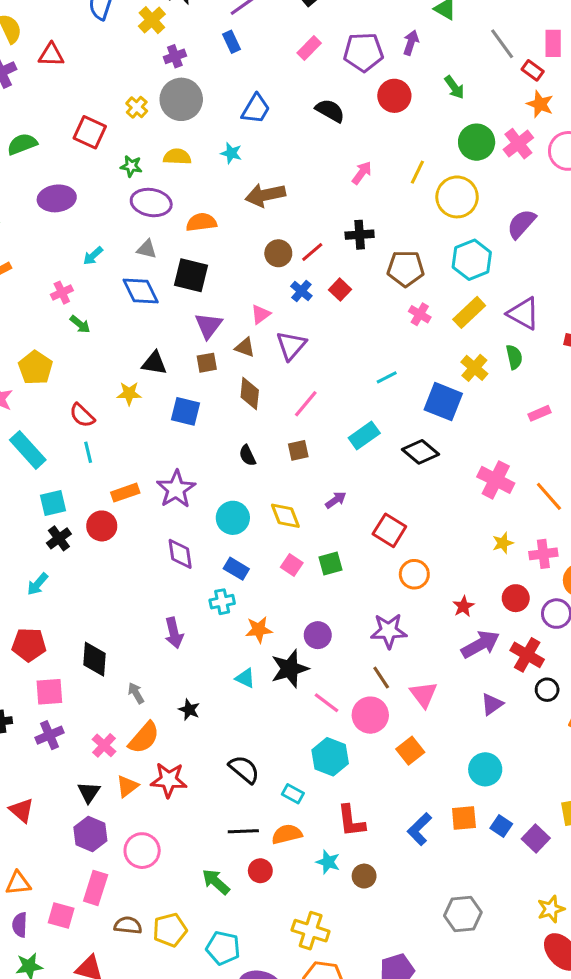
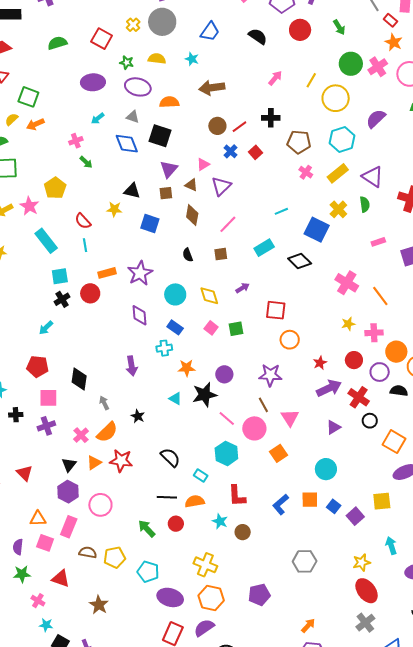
purple ellipse: (57, 198) -> (93, 82), moved
red square: (389, 530) -> (276, 310), turned -30
orange triangle: (18, 883) -> (38, 519), moved

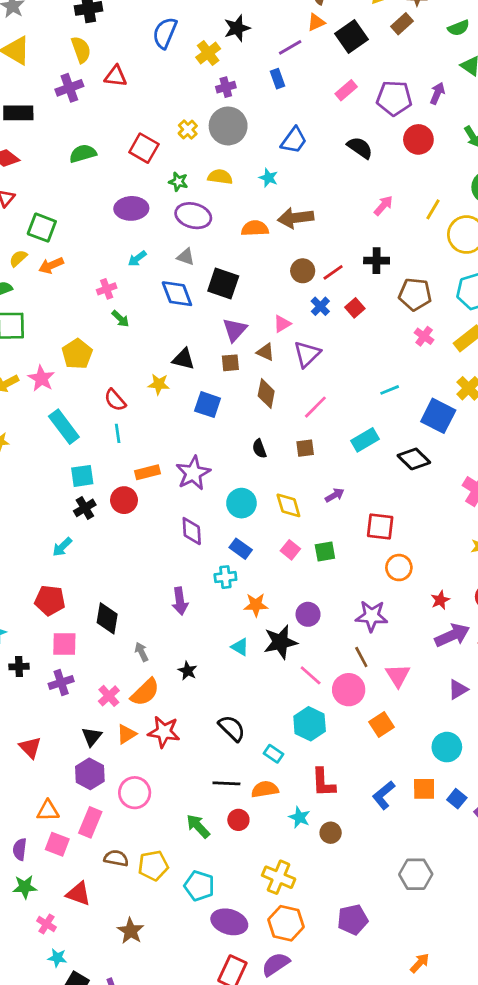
orange semicircle: (169, 102) -> (255, 228), moved

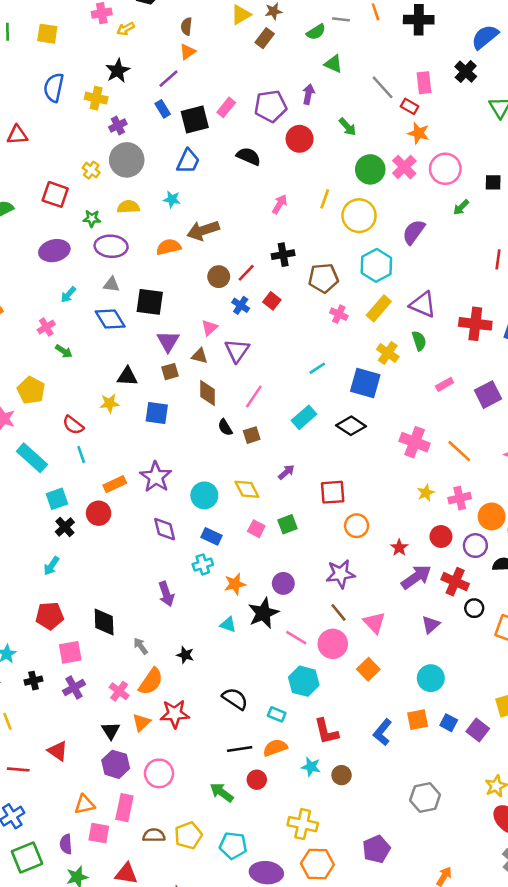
black square: (351, 37) -> (195, 119), moved, turned 32
yellow cross: (208, 53) -> (96, 98), turned -30
black semicircle: (259, 449) -> (225, 427), moved

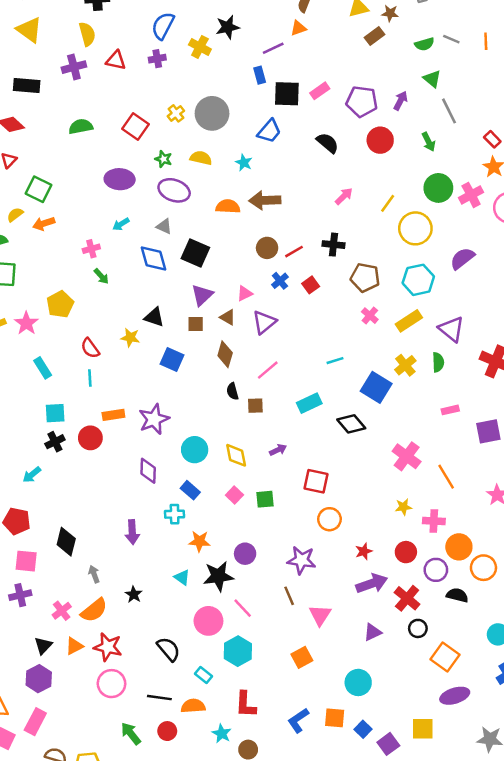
gray line: (383, 87) -> (449, 111), moved
purple cross: (118, 125) -> (157, 59), moved
cyan rectangle: (32, 458) -> (43, 368), size x0.7
pink circle: (333, 644) -> (208, 621), moved
pink circle: (159, 773) -> (111, 684), moved

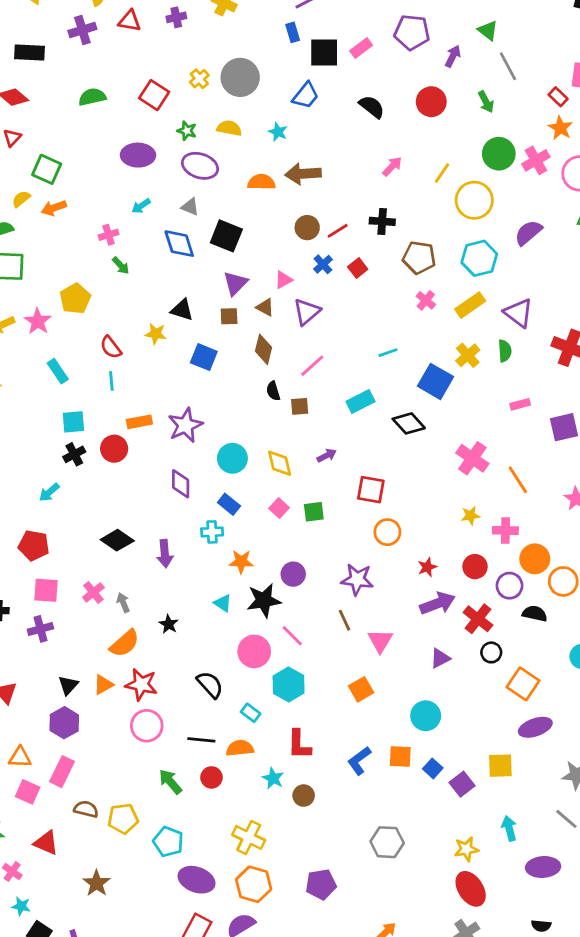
purple pentagon: (362, 102) -> (412, 32), moved
black diamond: (66, 542) -> (117, 540), moved, turned -68
pink cross: (62, 611) -> (93, 592), moved

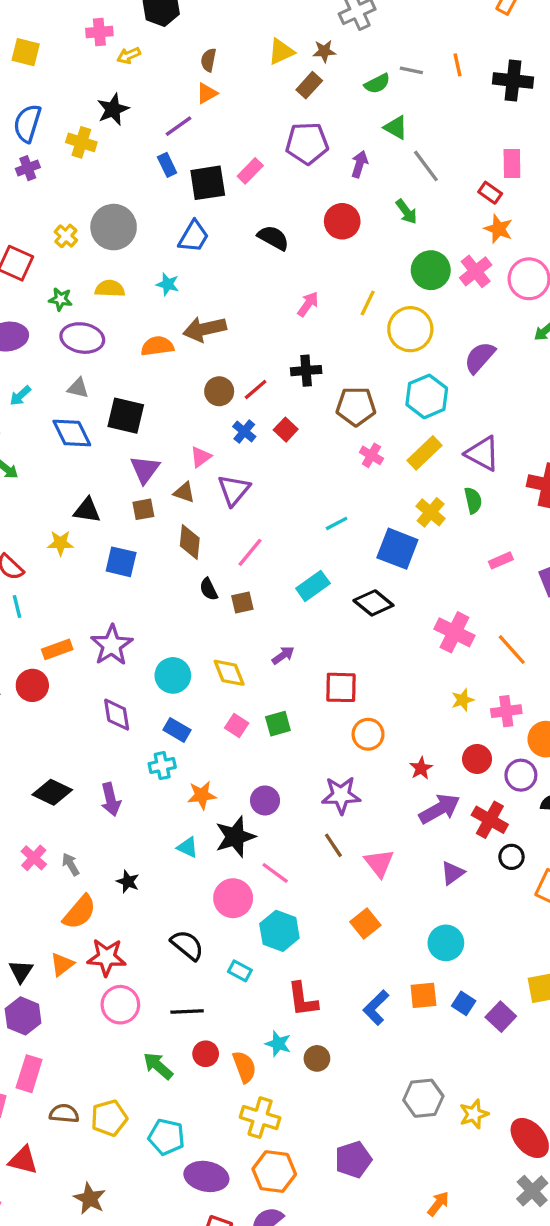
orange semicircle: (240, 748) -> (244, 1067), moved, turned 84
yellow star: (466, 849) -> (474, 1114), moved

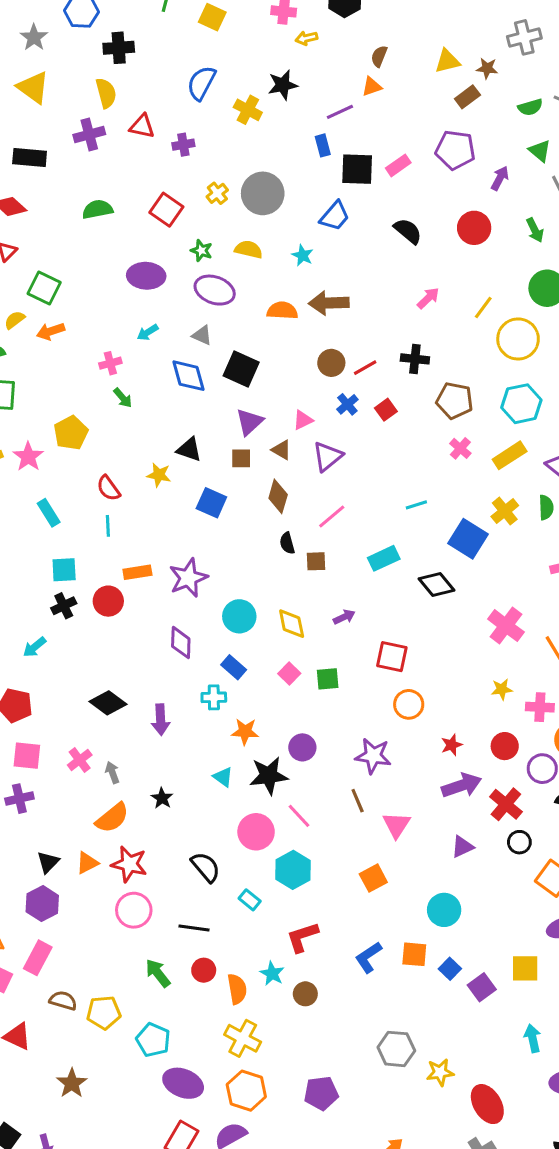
purple cross: (28, 168) -> (183, 145), moved
red L-shape: (303, 999) -> (302, 937), turned 69

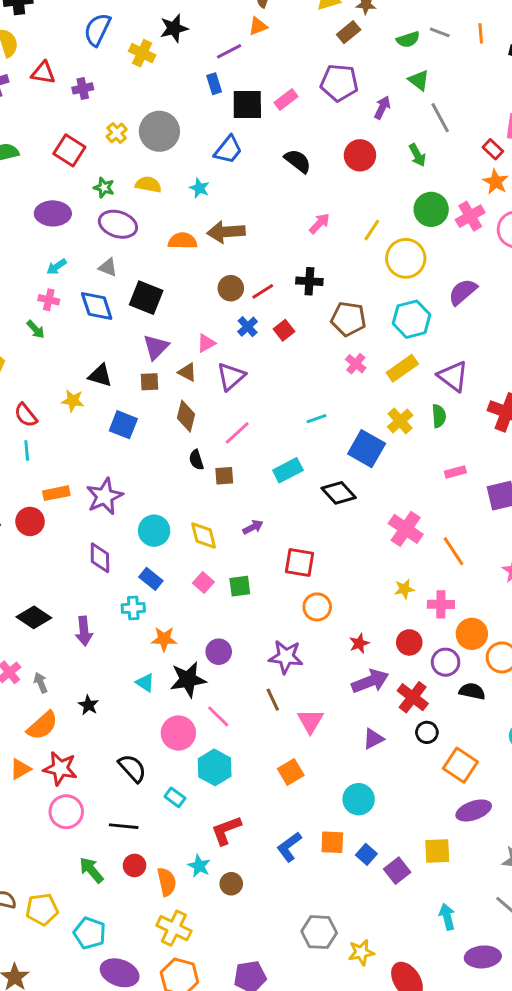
pink cross: (110, 363) -> (49, 300), moved, turned 30

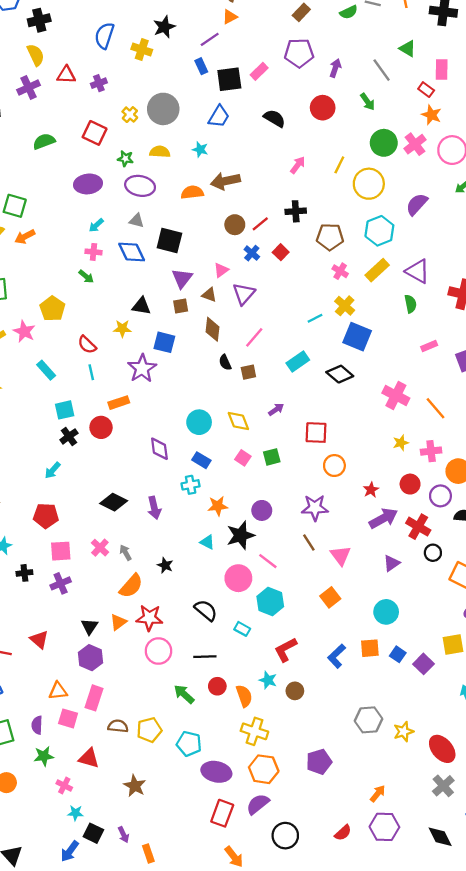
green triangle: (419, 80) -> (408, 49), moved
yellow cross: (400, 421) -> (345, 306), moved
purple star: (105, 496) -> (142, 368), moved

